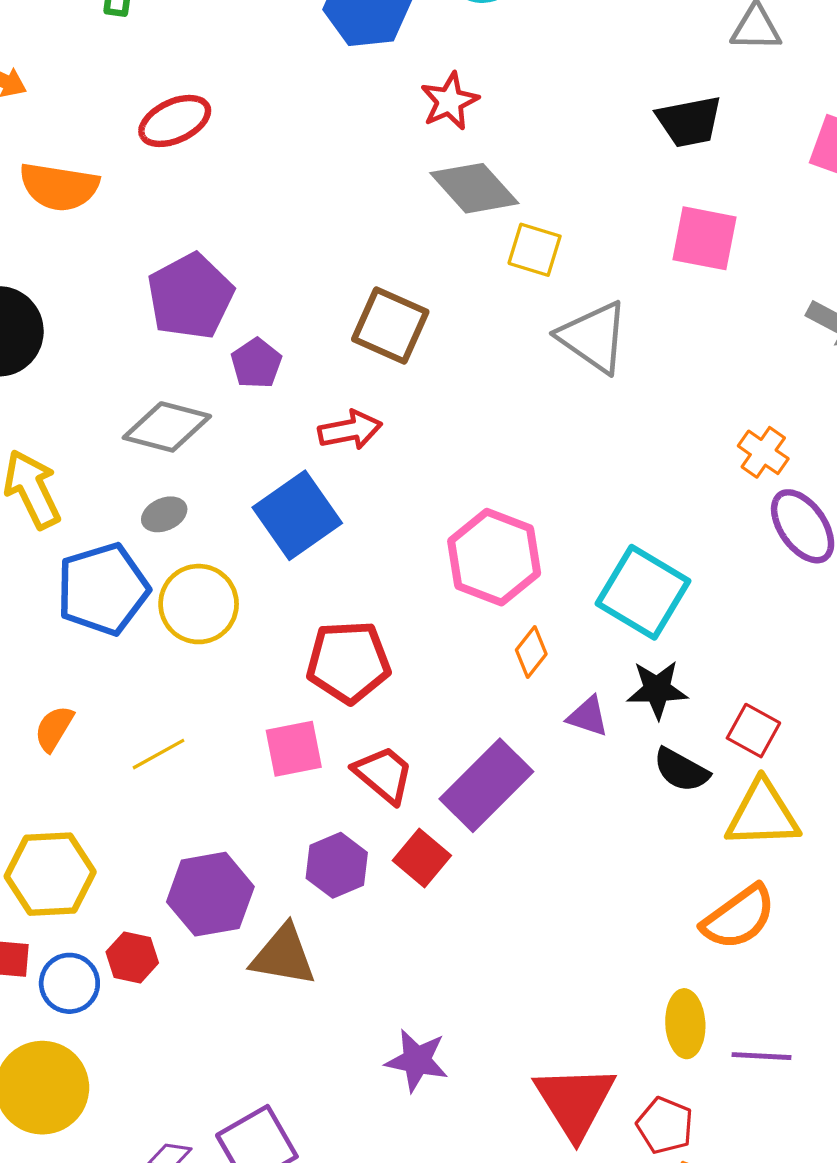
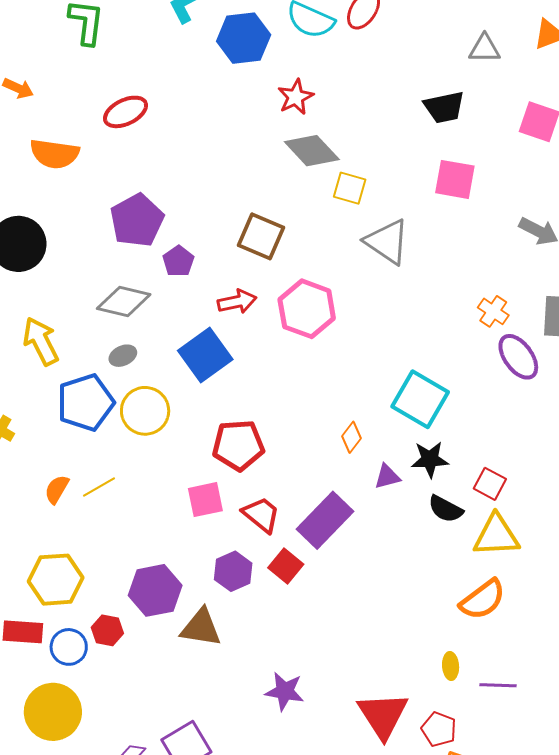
pink hexagon: (494, 557) -> (307, 309), moved
purple triangle: (588, 716) -> (387, 477), turned -32
yellow line: (158, 754) -> (99, 487), moved
yellow ellipse: (685, 1024) -> (451, 666), size x0.7

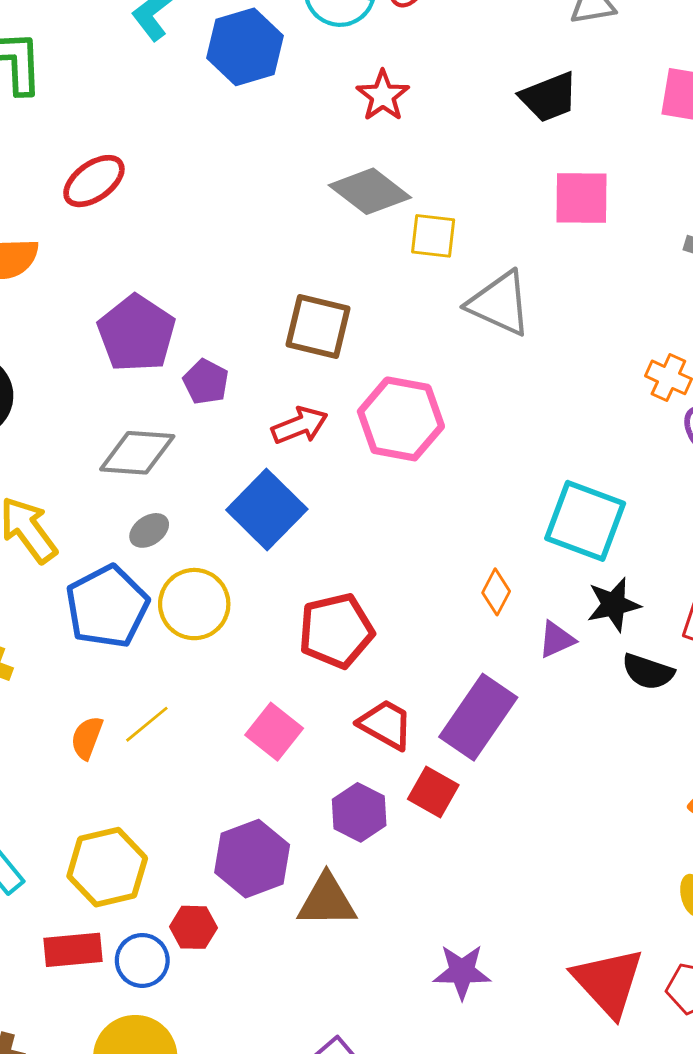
red star: (296, 97) -> (383, 96), moved
pink square: (205, 500) -> (274, 732), moved, turned -30

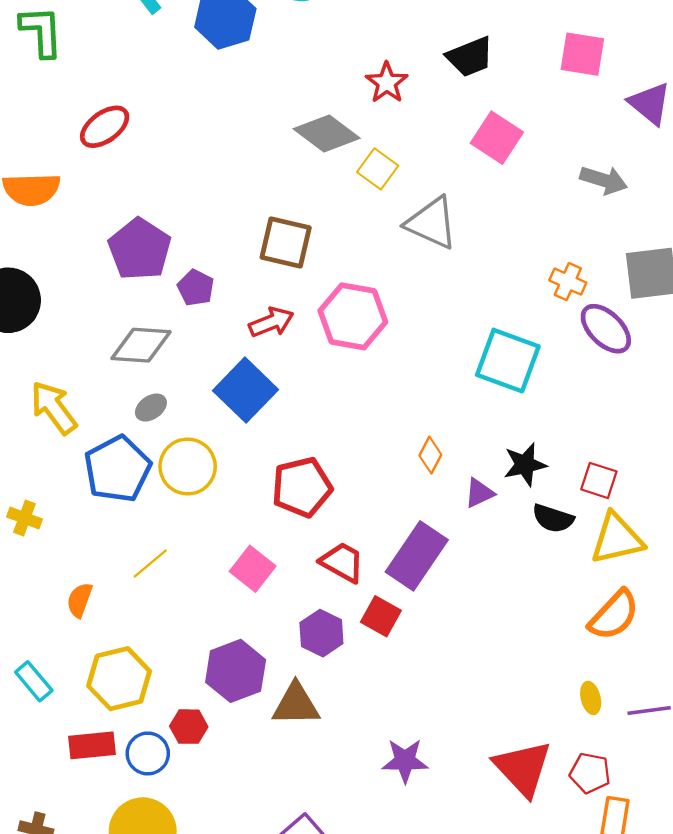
red star: (383, 96) -> (387, 83), moved
pink square: (582, 198) -> (497, 138), turned 33
yellow square: (433, 236) -> (378, 169), turned 30
cyan square: (585, 521) -> (508, 361), moved
orange semicircle: (87, 738) -> (80, 600), moved

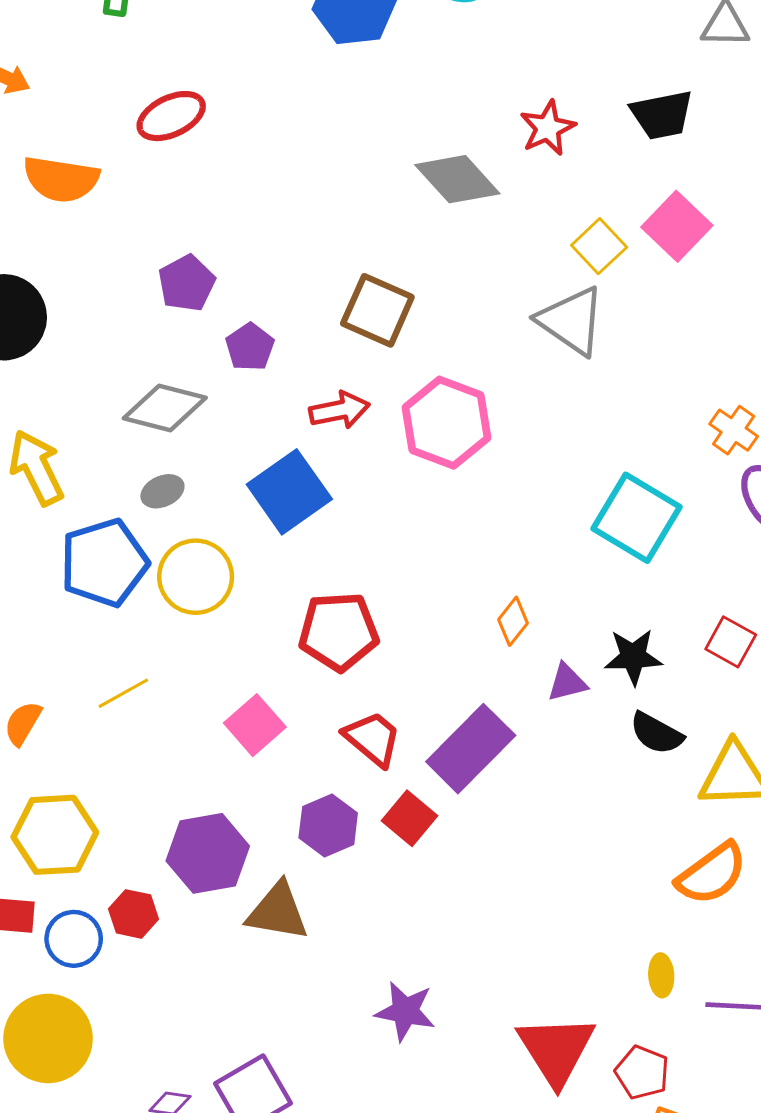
yellow square: (378, 169) -> (599, 246), moved
purple pentagon: (140, 249) -> (187, 283), size x0.7
red square: (599, 480) -> (731, 642), moved

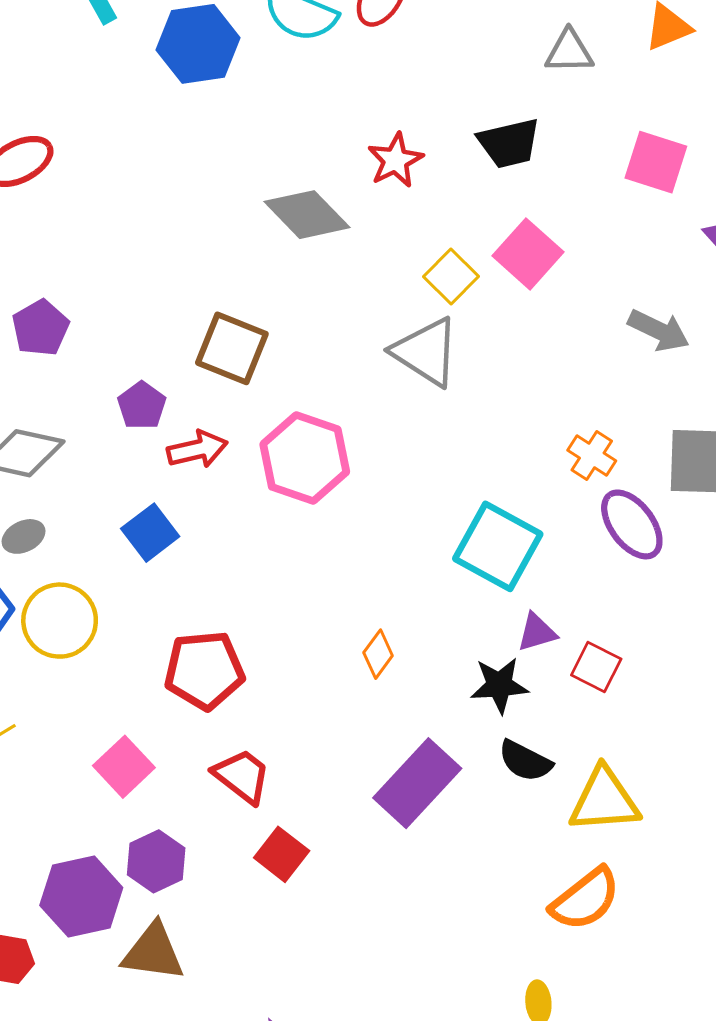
purple pentagon: (250, 347) -> (142, 406), moved
blue square: (289, 492) -> (150, 533), size x0.7
purple triangle: (567, 683) -> (537, 632), moved
purple rectangle: (471, 749) -> (417, 783), moved
purple hexagon: (328, 825) -> (156, 861), moved

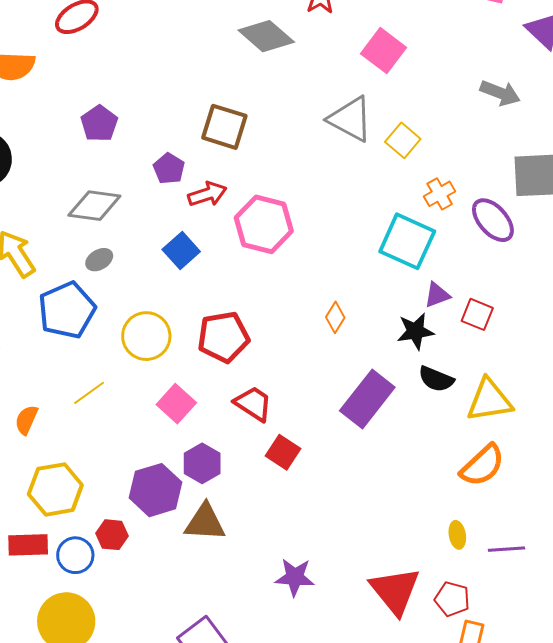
pink square: (528, 254) -> (384, 51), moved
yellow square: (451, 277) -> (403, 140), moved
orange cross: (592, 455) -> (440, 194), moved, turned 32
pink hexagon: (305, 458) -> (264, 224), moved
yellow circle: (60, 621) -> (146, 336), moved

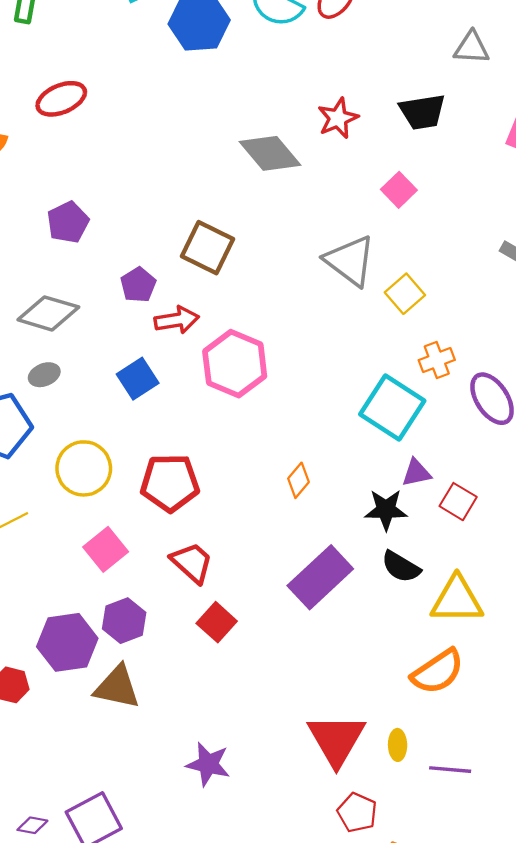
pink square: (384, 51) -> (399, 190), size x0.7
red triangle: (395, 591) -> (336, 740), moved
red pentagon: (452, 599) -> (357, 813), moved

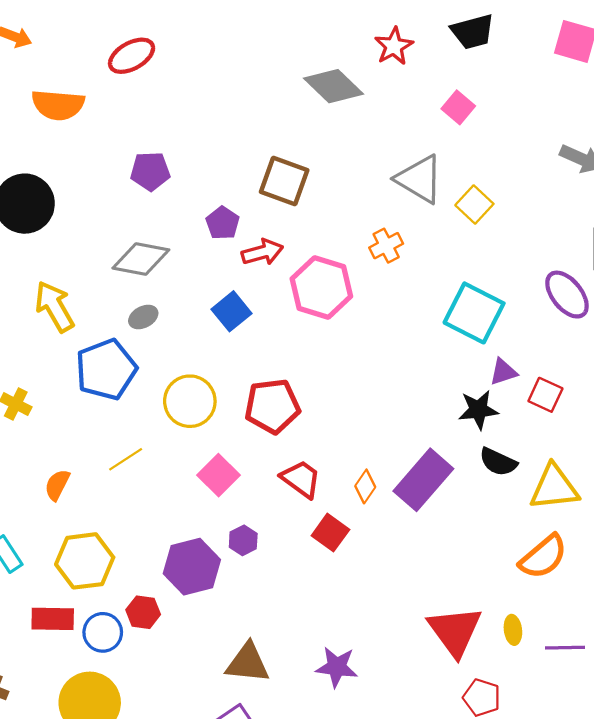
purple pentagon: (68, 222) -> (150, 171), turned 30
orange cross: (437, 360) -> (386, 246), moved
orange diamond: (298, 480) -> (365, 486), moved
purple hexagon: (124, 621) -> (243, 540), size x0.7
brown triangle: (117, 687) -> (248, 663), moved

